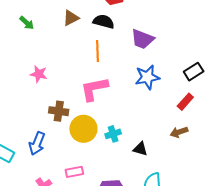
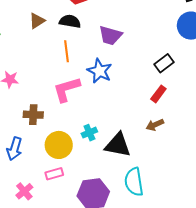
blue star: (147, 77) -> (100, 71), moved, turned -30
yellow circle: (83, 129) -> (59, 145), moved
black triangle: (140, 149) -> (118, 145), size x1.8

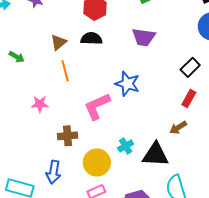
purple trapezoid: (110, 35) -> (144, 37), moved
orange line: (66, 51) -> (65, 71), moved
brown arrow: (155, 125) -> (178, 128), moved

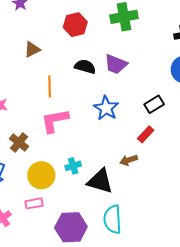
black semicircle: (91, 39) -> (85, 67), moved
orange line: (65, 71) -> (50, 86), moved
blue star: (127, 84) -> (106, 108), moved
brown cross: (68, 136) -> (19, 143), turned 30

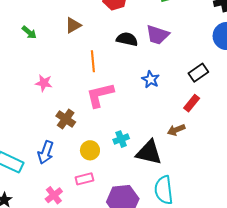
blue star: (106, 108) -> (151, 79), size x0.7
yellow circle: (41, 175) -> (90, 150), size x0.7

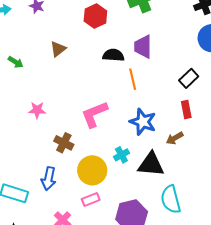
purple trapezoid: (158, 35) -> (143, 47), turned 80
orange line: (93, 61) -> (133, 79), moved
blue star: (151, 79) -> (143, 122), moved, size x1.5
red rectangle: (192, 103) -> (186, 110), turned -42
yellow circle: (90, 150) -> (92, 170), size x1.5

